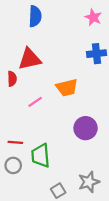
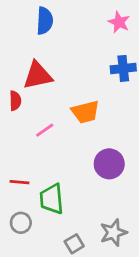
gray circle: (13, 165) -> (21, 223), moved

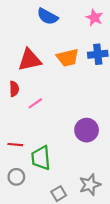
blue semicircle: (45, 21) -> (48, 16), moved, turned 115
red semicircle: (15, 101) -> (14, 89), moved
orange trapezoid: (85, 112) -> (68, 58), moved

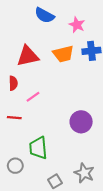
pink star: (94, 18) -> (77, 25), moved
red line: (15, 145) -> (14, 118), moved
gray star: (90, 185) -> (84, 173), turned -30

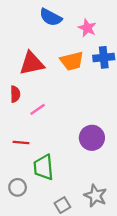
red line: (14, 118) -> (21, 142), moved

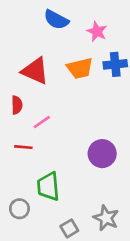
red triangle: (32, 63) -> (35, 71), turned 36
red line: (21, 142) -> (23, 147), moved

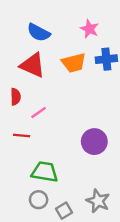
blue semicircle: (56, 20) -> (39, 32), moved
green trapezoid: (48, 186) -> (45, 172), turned 104
gray circle: (19, 209) -> (39, 200), moved

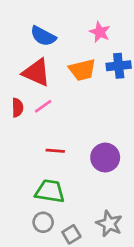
pink line: (39, 112) -> (43, 106), moved
red line: (22, 135) -> (55, 151), moved

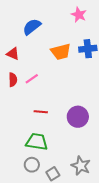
pink star: (100, 32) -> (79, 15), moved
blue semicircle: (43, 36) -> (32, 27), turned 114
red triangle: (36, 73) -> (13, 54), moved, size x0.6

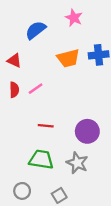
pink star: (79, 15) -> (74, 18), moved
gray circle: (32, 165) -> (22, 191), moved
gray star: (81, 166) -> (77, 163), moved

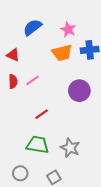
pink star: (74, 18) -> (68, 29), moved
red line: (46, 126) -> (42, 114), turned -40
purple circle: (87, 131) -> (79, 91), moved

